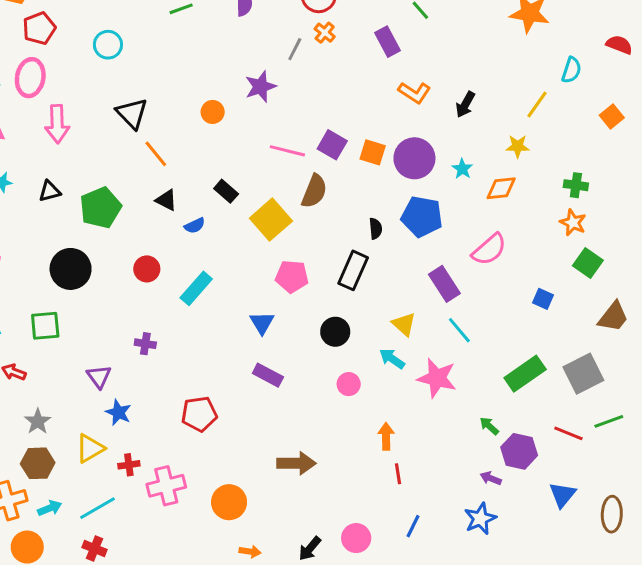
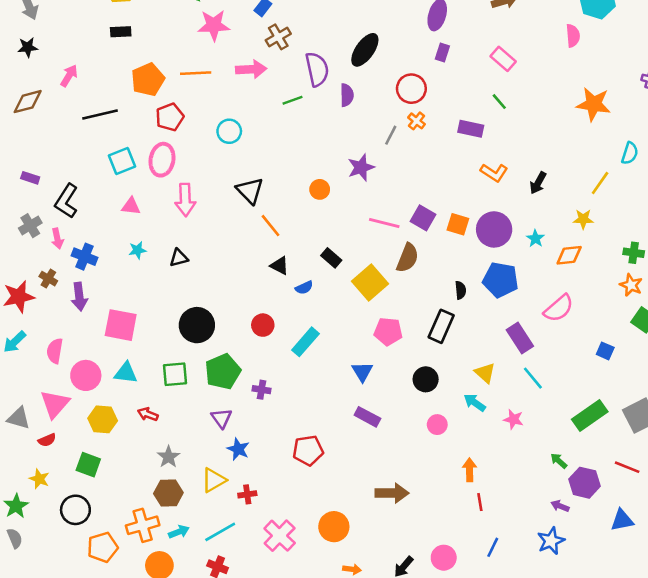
purple rectangle: (388, 42) -> (471, 129), turned -50
green pentagon: (100, 208) -> (223, 372), moved
pink star: (437, 378) -> (513, 419), size x0.6
pink cross: (166, 486) -> (280, 536), moved, turned -32
blue triangle: (562, 495) -> (622, 520), turned 40

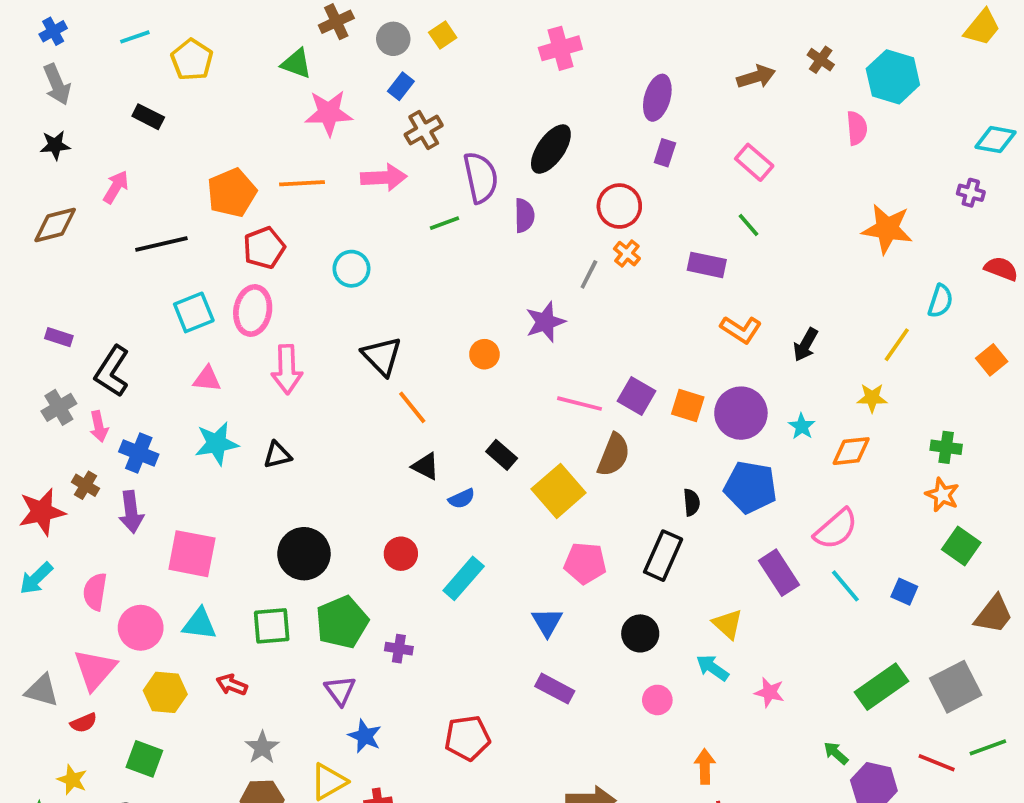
black rectangle: (121, 32) -> (148, 117), moved, turned 30
cyan star: (137, 250) -> (217, 443), size x1.6
cyan line: (533, 378) -> (845, 586), moved

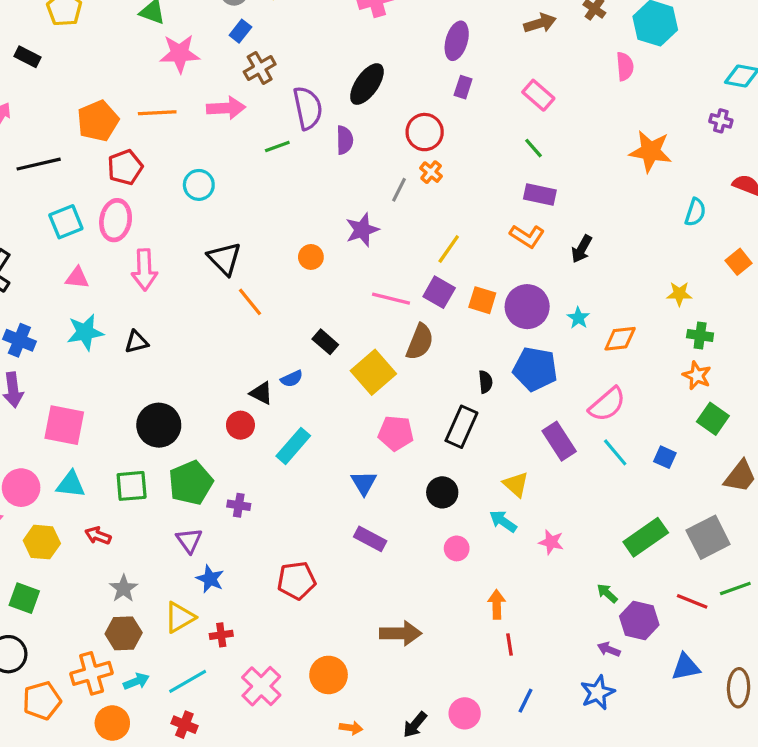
purple rectangle: (707, 265) -> (540, 195), moved
yellow line: (897, 345) -> (449, 249), moved
yellow star: (872, 398) -> (679, 294), moved
black triangle: (426, 466) -> (261, 393), moved

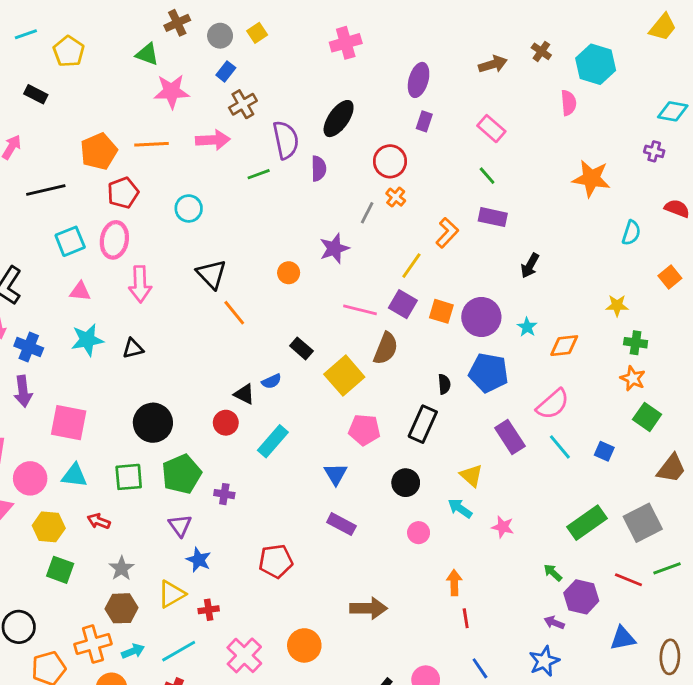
orange L-shape: (527, 236) -> (447, 233), moved, turned -80
green square: (24, 598) -> (60, 570), moved
blue line: (526, 701) -> (480, 668), turned -60

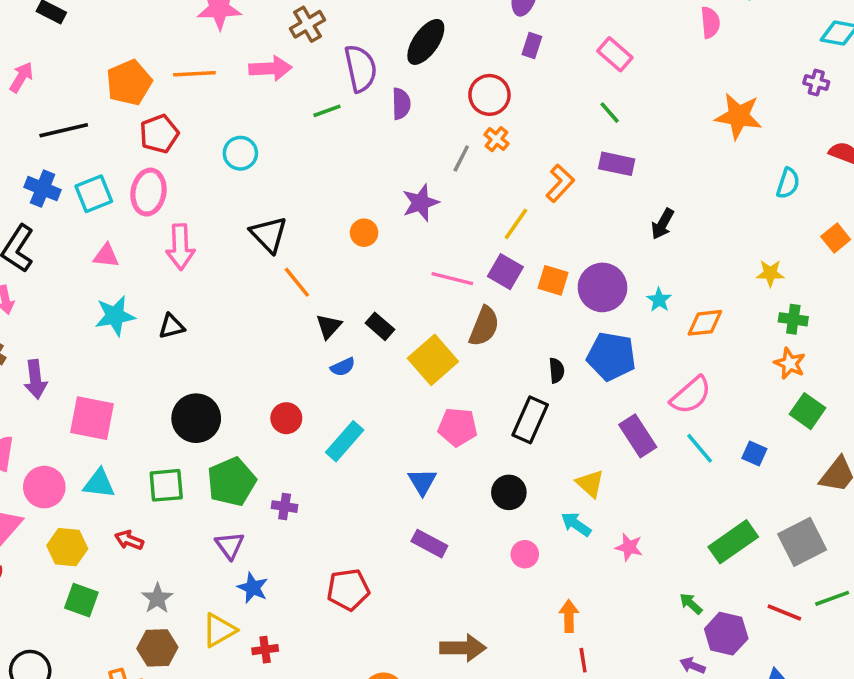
blue cross: (29, 347) -> (43, 189), moved
black triangle: (244, 394) -> (329, 326), moved, turned 45

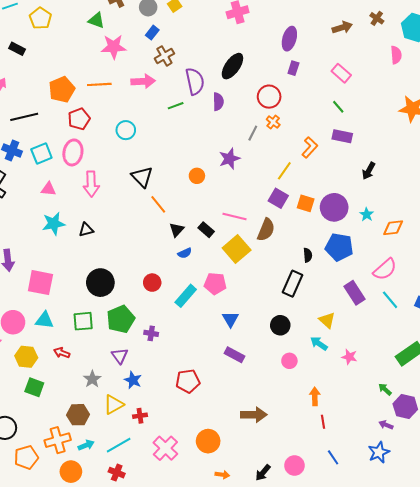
pink line: (452, 279) -> (235, 217), moved
pink pentagon: (458, 427) -> (215, 284), moved
gray star: (157, 598) -> (92, 379), moved

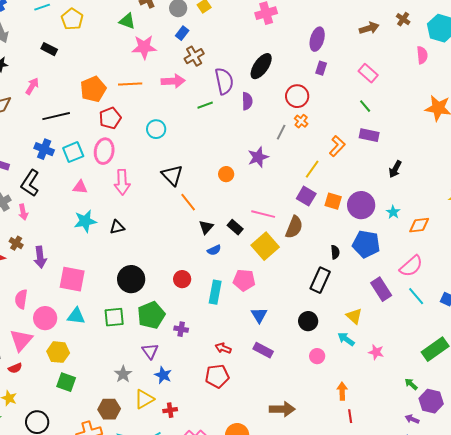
cyan rectangle: (186, 296) -> (215, 292), turned -30
red arrow: (62, 353) -> (223, 348), moved

